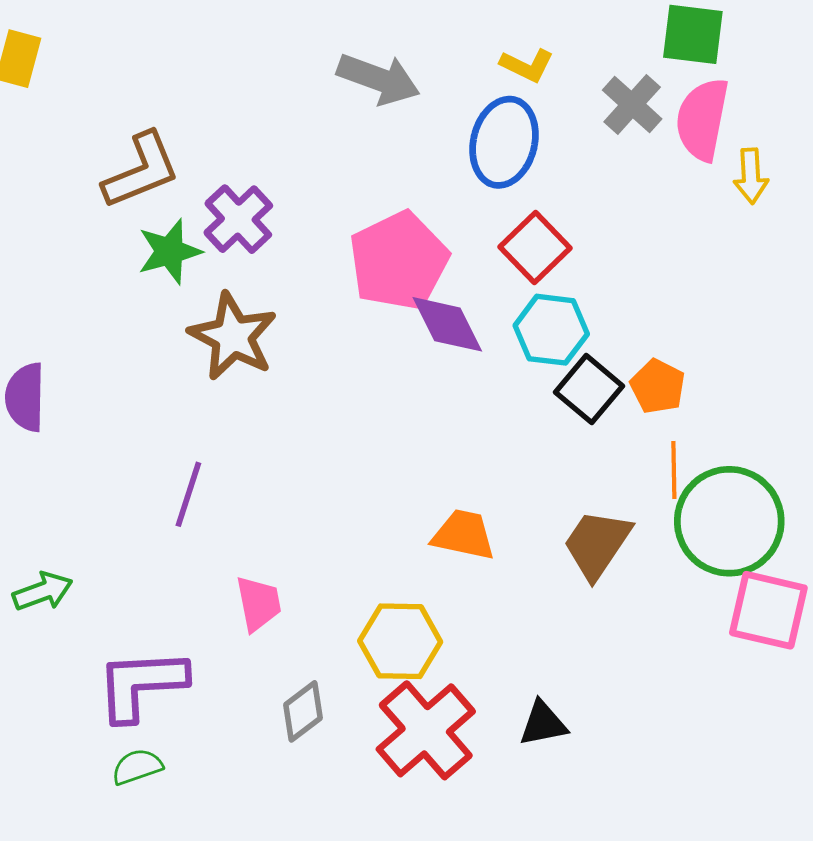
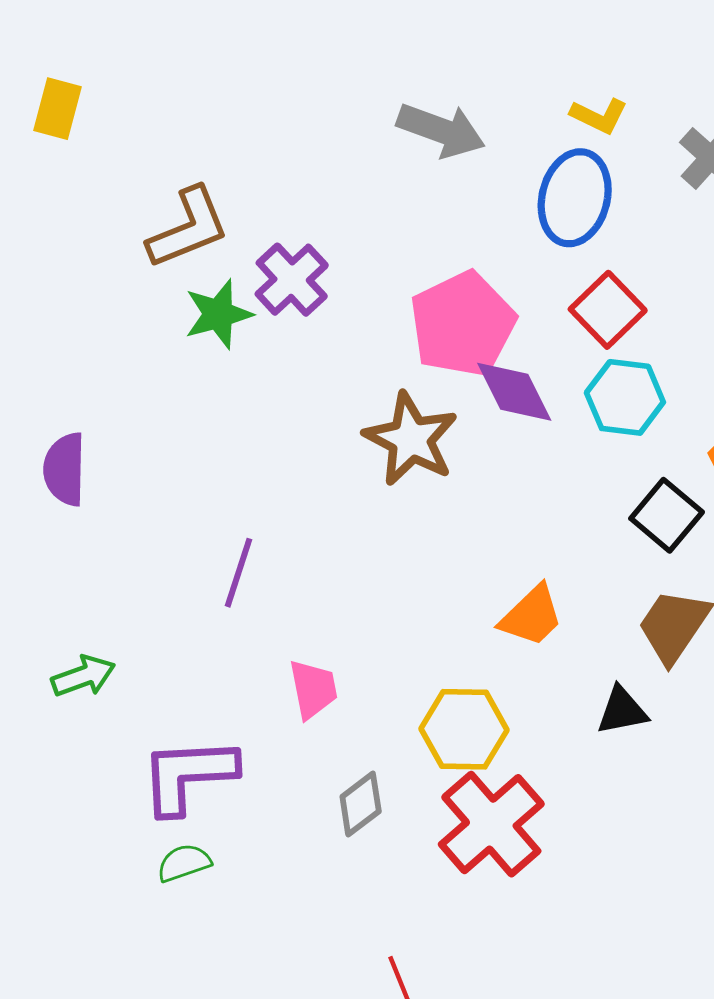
brown star: (233, 336) -> (411, 439), moved
black square: (589, 389) -> (667, 515), moved
orange trapezoid: (464, 535) -> (532, 616), turned 124
black triangle: (543, 724) -> (622, 711), moved

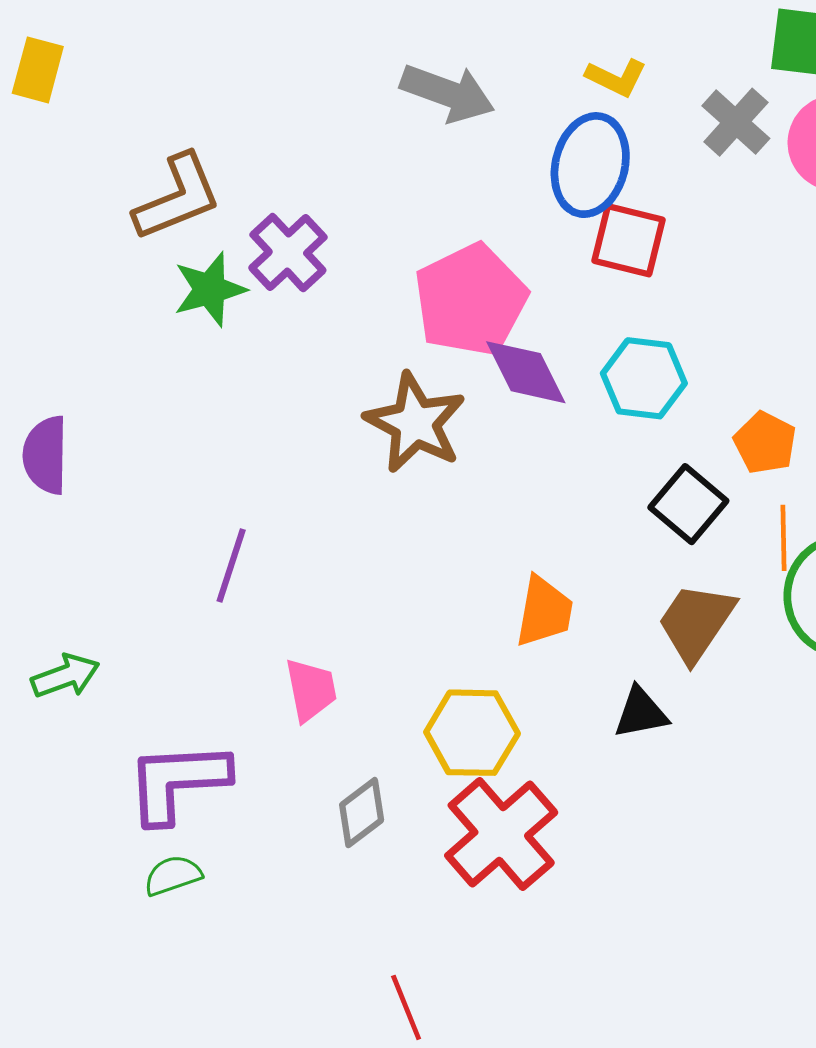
red square: (608, 310) -> (629, 240), moved, turned -32
orange trapezoid: (532, 616) -> (544, 612), turned -36

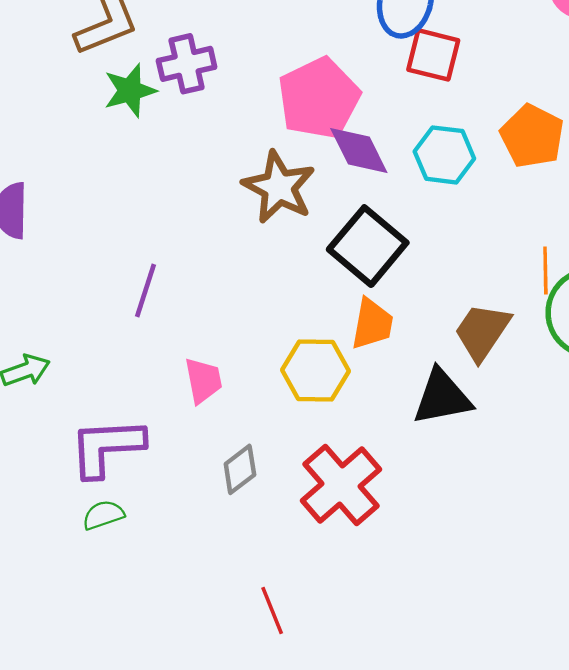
purple cross: (288, 253) -> (187, 64), turned 30
orange pentagon: (765, 443) -> (532, 136), moved, size x1.4
black square: (688, 504) -> (368, 246), moved, size x1.4
black triangle: (641, 713) -> (442, 397), size x1.5
yellow hexagon: (472, 733) -> (315, 371), moved

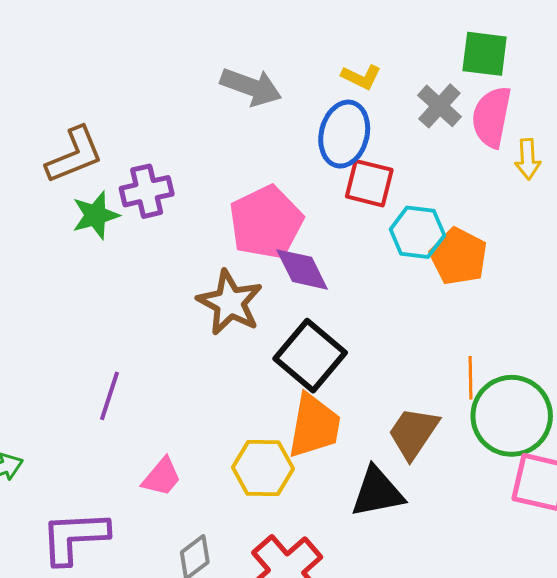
cyan hexagon: (444, 155) -> (417, 232), moved
orange trapezoid: (372, 324) -> (314, 426), size x1.4
pink trapezoid: (203, 381) -> (162, 477), turned 51

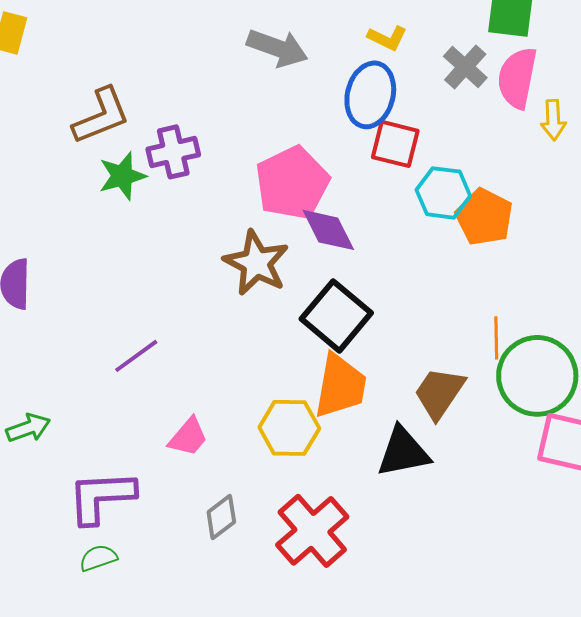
purple line: (110, 396) -> (136, 356), turned 36

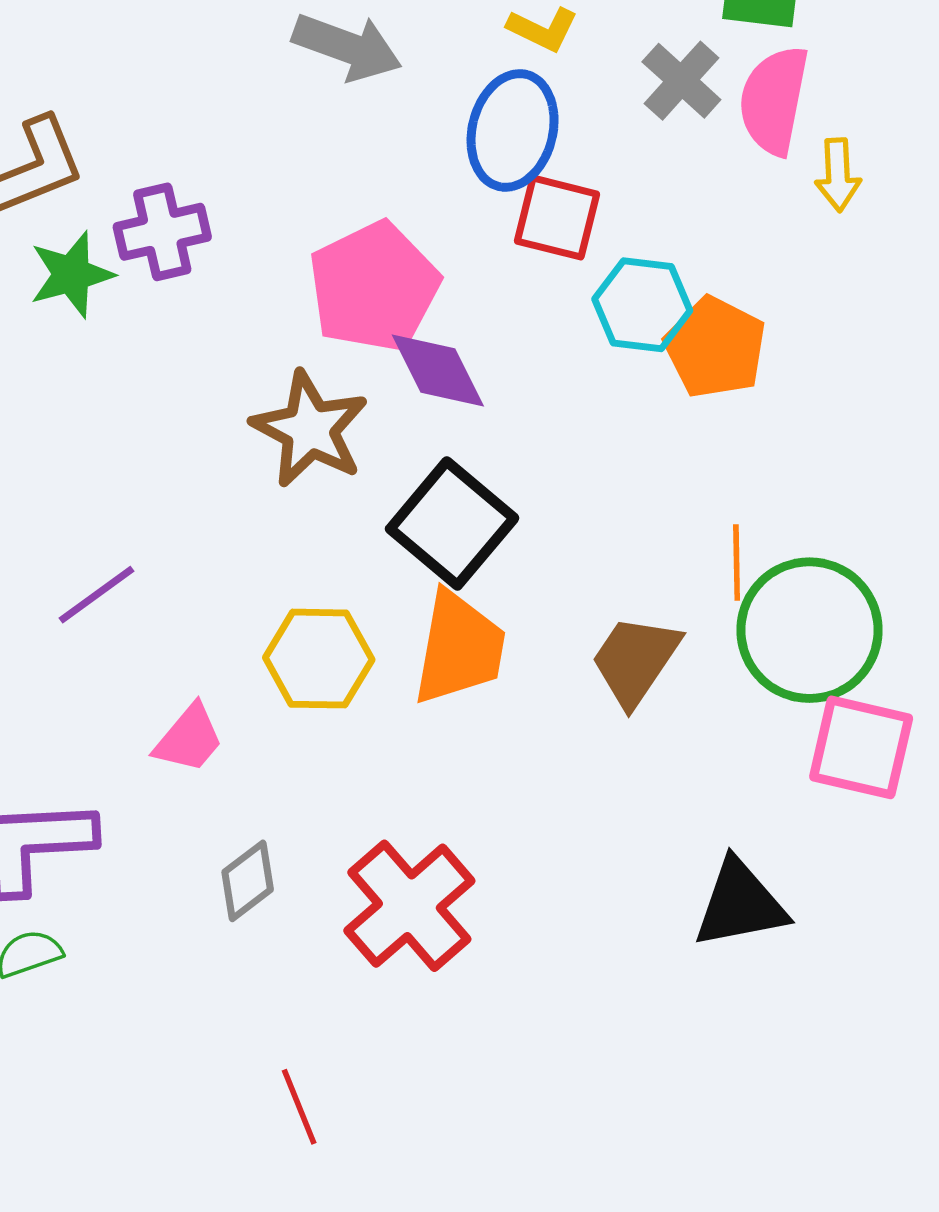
yellow hexagon: (289, 428) -> (319, 659), moved
black triangle: (403, 452) -> (740, 904), moved

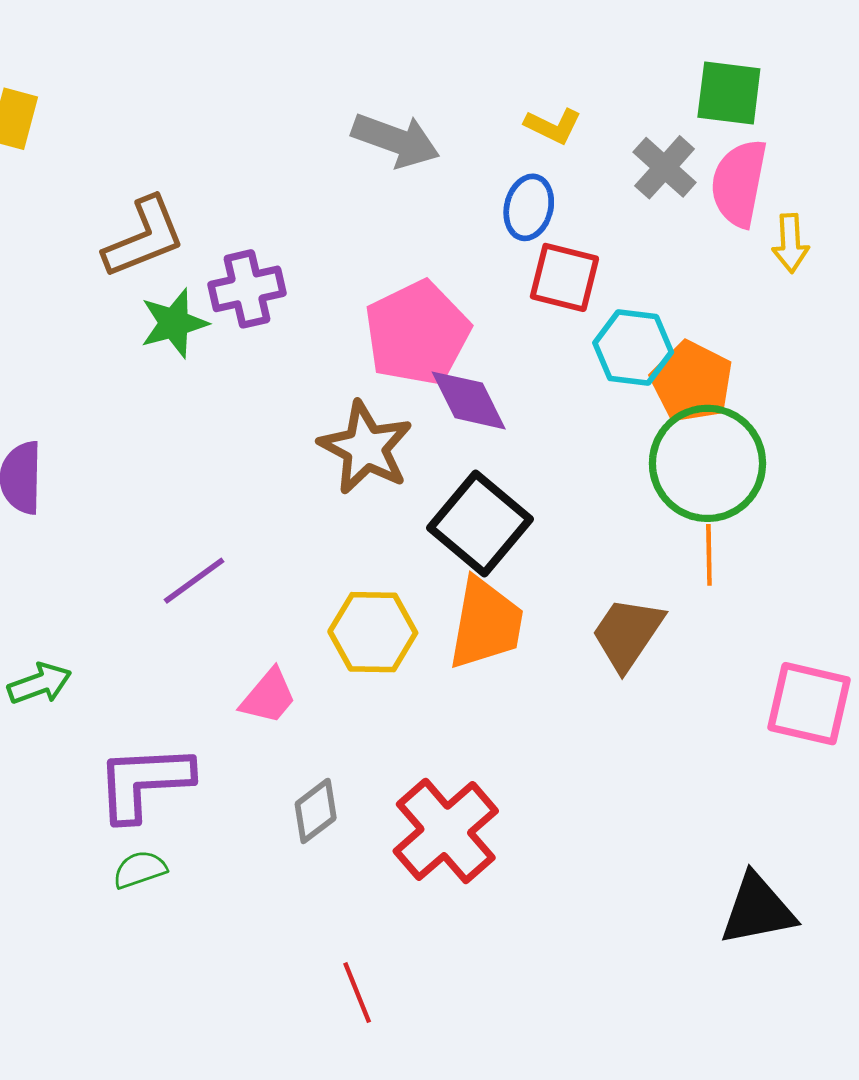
blue ellipse: (513, 130) -> (529, 207), size x0.7
green circle: (809, 630) -> (707, 463), moved
black triangle: (740, 904) -> (758, 910), moved

